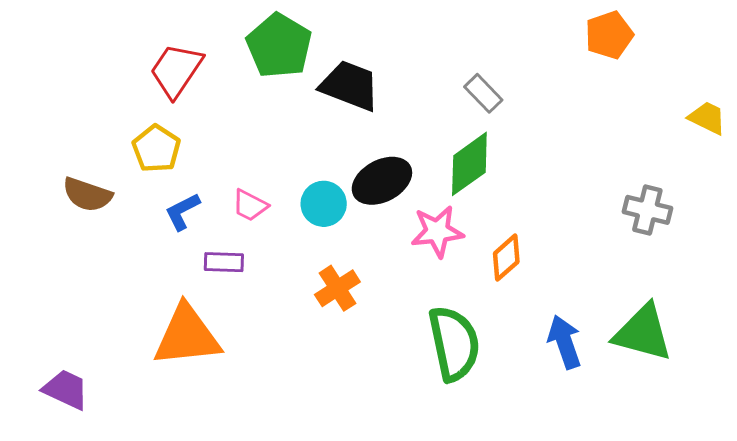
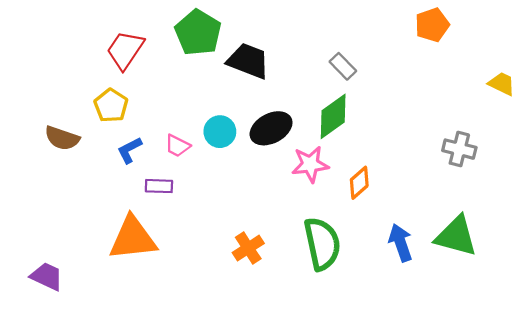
cyan circle: (324, 204) -> (220, 132), moved
orange cross: (337, 288) -> (248, 248), moved

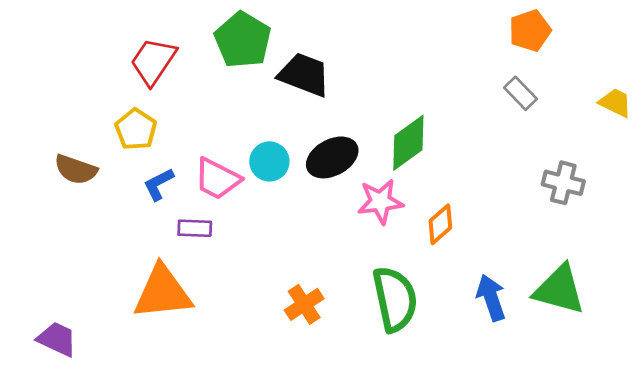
gray rectangle: (343, 66) -> (521, 93), moved
pink trapezoid: (177, 146) -> (217, 179), size x1.5

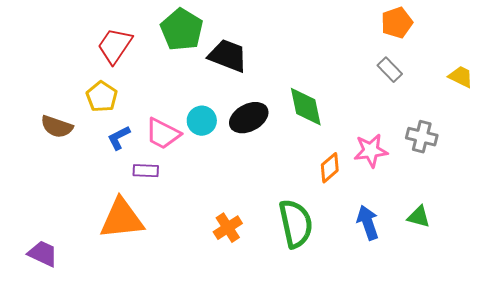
green diamond: (408, 143) -> (306, 107), turned -66
pink star: (380, 202) -> (371, 151), moved
green triangle: (559, 290) -> (419, 217), size x0.6

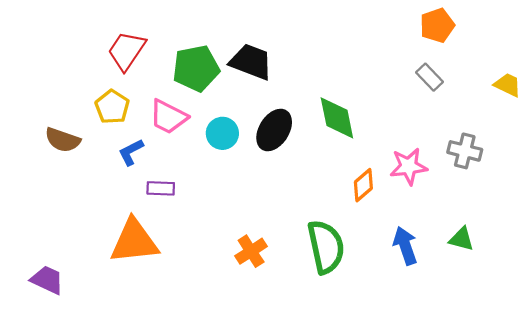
green pentagon: (182, 30) -> (196, 68), moved, turned 30
black ellipse: (249, 118) -> (274, 130), turned -30
pink trapezoid: (163, 134) -> (168, 117), moved

